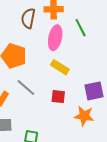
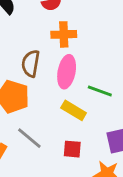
brown semicircle: (28, 18) -> (31, 63), moved
green line: (81, 28) -> (100, 91), moved, turned -42

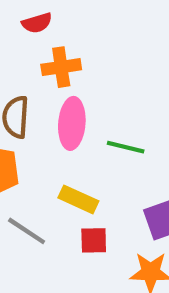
yellow rectangle: (74, 110) -> (78, 199), moved

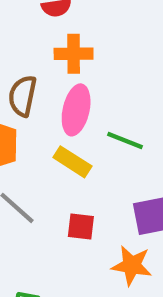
yellow rectangle: (78, 199) -> (72, 162), moved

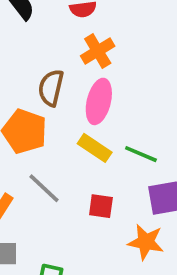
orange cross: (74, 54) -> (98, 51), turned -32
green line: (125, 141) -> (141, 154), moved

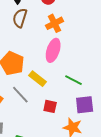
brown semicircle: (51, 88) -> (20, 18), moved
yellow rectangle: (95, 148) -> (37, 79), moved

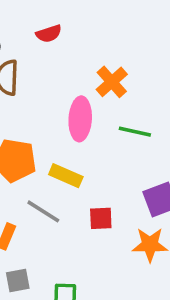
orange cross: (55, 23) -> (112, 82), moved
green line: (74, 80) -> (135, 132), moved

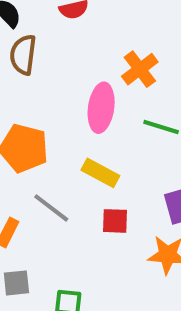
yellow rectangle: (66, 176) -> (100, 173), moved

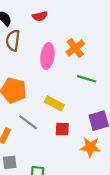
pink ellipse: (101, 108) -> (47, 56), moved

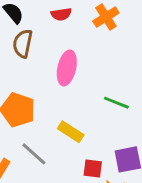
orange cross: (75, 48) -> (106, 17), moved
red square: (62, 129) -> (93, 169), moved

